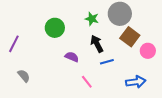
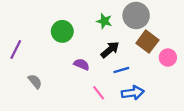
black arrow: (97, 44) -> (110, 50), turned 78
gray semicircle: (24, 76) -> (35, 81), moved
blue arrow: (136, 82) -> (133, 93), moved

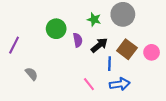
brown square: (147, 42) -> (127, 49), moved
purple semicircle: (82, 64) -> (78, 40), moved, turned 56
blue line: (121, 70) -> (109, 64), turned -72

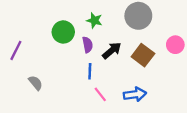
green star: (94, 19) -> (94, 20), moved
pink circle: (152, 52) -> (175, 45), moved
blue line: (109, 64) -> (90, 71), moved

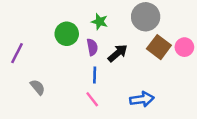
brown square: (143, 55) -> (159, 47), moved
pink line: (100, 94) -> (92, 99), moved

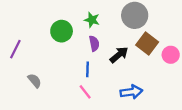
purple semicircle: (92, 47) -> (94, 43), moved
pink circle: (184, 47) -> (171, 55), moved
black arrow: (118, 53) -> (119, 55), moved

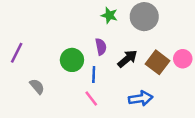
green star: (92, 20) -> (109, 15), moved
green circle: (62, 31) -> (72, 60), moved
brown square: (147, 43) -> (157, 62), moved

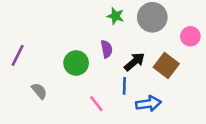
pink circle: (183, 59) -> (190, 36), moved
blue line: (94, 74) -> (124, 86), moved

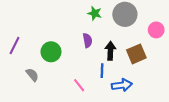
black arrow: (135, 62) -> (110, 51), turned -48
green circle: (76, 63) -> (51, 52), moved
brown square: (166, 66) -> (136, 54), turned 30

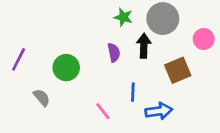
black arrow: (110, 51) -> (144, 46), moved

